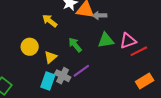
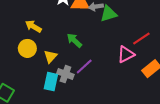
yellow arrow: (50, 21) -> (33, 26), moved
green triangle: (106, 40) -> (109, 14), moved
pink triangle: (128, 41) -> (126, 54), moved

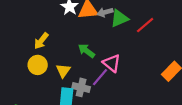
yellow arrow: (33, 26) -> (41, 41), turned -77
red line: (141, 38) -> (145, 25), moved
pink triangle: (126, 54) -> (112, 63), moved, turned -48

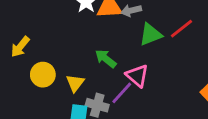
green triangle: (119, 18) -> (151, 34), moved
yellow arrow: (41, 41) -> (20, 47), moved

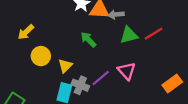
green arrow: (106, 59) -> (88, 40), moved
pink triangle: (137, 76) -> (127, 71), moved

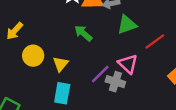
red line: (154, 34) -> (155, 41), moved
gray cross: (80, 85) -> (115, 82), moved

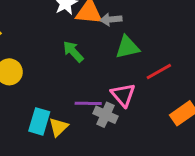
yellow triangle: (61, 64) -> (58, 127), moved
purple line: (100, 74) -> (88, 103), turned 40

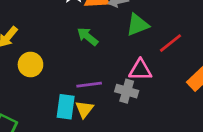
pink triangle: (123, 95) -> (140, 70), turned -40
purple line: (88, 103) -> (89, 85), moved

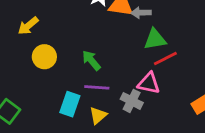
green arrow: (88, 37) -> (91, 60), moved
red line: (170, 43) -> (165, 59), moved
yellow triangle: (84, 109) -> (98, 115), moved

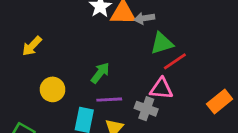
yellow circle: (44, 57) -> (53, 89), moved
green arrow: (91, 60) -> (100, 73), turned 85

